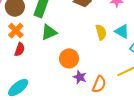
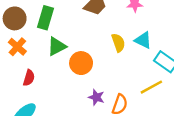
red semicircle: (20, 49) -> (29, 78), moved
orange circle: (69, 58) -> (81, 63), moved

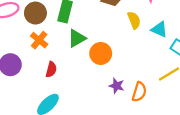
yellow semicircle: (118, 43) -> (134, 20), moved

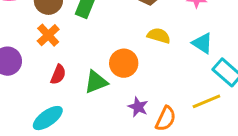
yellow semicircle: (134, 20) -> (159, 36), moved, turned -60
green triangle: (77, 38) -> (96, 82), moved

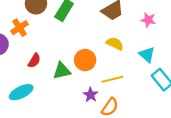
orange cross: (48, 35) -> (19, 28), moved
yellow line: (206, 101) -> (112, 79), moved

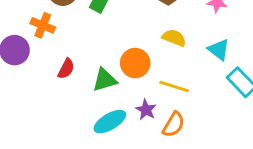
orange cross: (19, 28) -> (43, 25), turned -30
yellow line: (112, 79) -> (174, 87), turned 35
cyan ellipse: (21, 92) -> (110, 122), moved

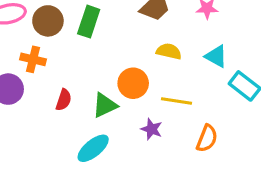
cyan ellipse: (110, 122) -> (93, 148), moved
orange semicircle: (174, 125) -> (207, 138), moved

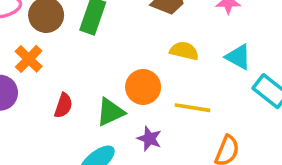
orange cross: (33, 59) -> (29, 59), turned 30
purple star: (152, 129) -> (149, 139), moved

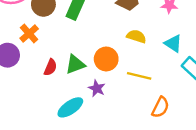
green triangle: (110, 112) -> (75, 64), moved
purple star: (149, 139) -> (97, 88), moved

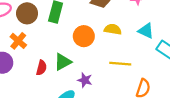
orange circle: (106, 59) -> (84, 36), moved

